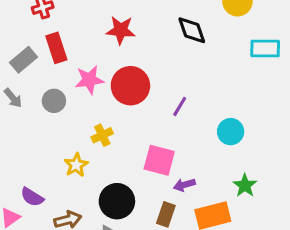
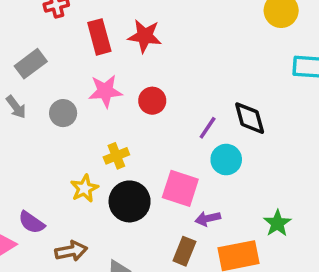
black diamond: (192, 30) -> (250, 118), moved
red rectangle: (56, 48) -> (99, 37), moved
red circle: (130, 86) -> (152, 101), size x0.6
cyan circle: (231, 132) -> (226, 160), moved
black circle: (117, 201) -> (130, 201), moved

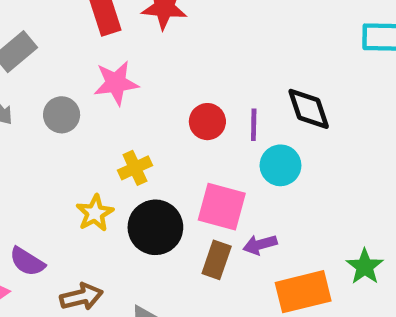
red circle: (152, 101) -> (207, 122), moved
purple line: (208, 128) -> (254, 125), turned -30
green star: (277, 223) -> (365, 267), moved
brown rectangle: (184, 251) -> (217, 260), moved

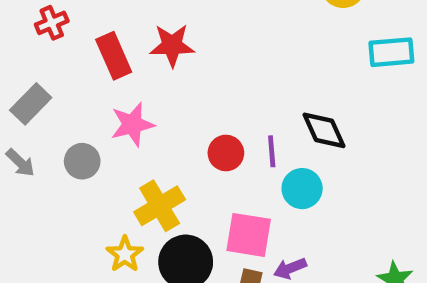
yellow cross: (135, 168) -> (160, 206), size x1.5

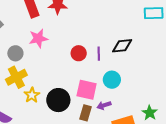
black diamond: (324, 130) -> (122, 46), turned -75
cyan circle: (302, 189) -> (112, 80), moved
yellow cross: (160, 206) -> (16, 77), moved

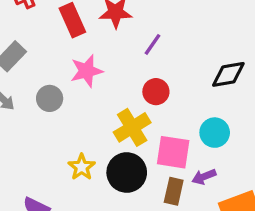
purple line: (99, 54) -> (153, 44), moved, turned 40
yellow cross: (16, 77) -> (132, 127), moved

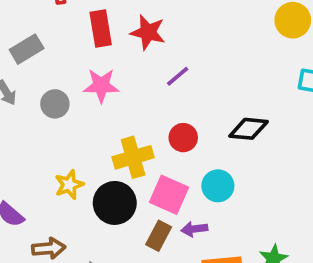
red circle: (156, 92) -> (183, 138), moved

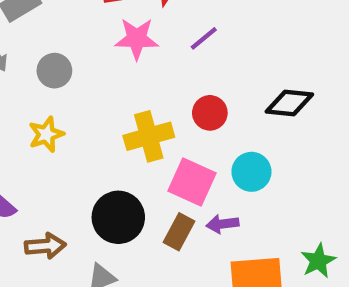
pink star: (101, 86) -> (137, 39), moved
yellow star: (69, 185) -> (46, 134), moved
black circle: (115, 203) -> (118, 217), moved

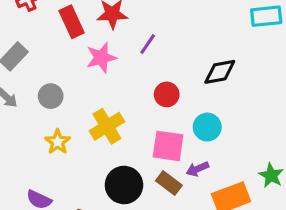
yellow cross: (149, 136) -> (107, 126), moved
brown rectangle: (179, 232) -> (169, 183), turned -65

